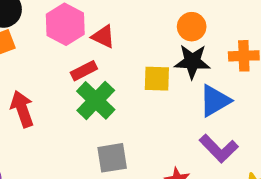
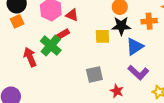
green cross: (96, 100) -> (51, 46), moved
gray square: (112, 158) -> (94, 75), moved

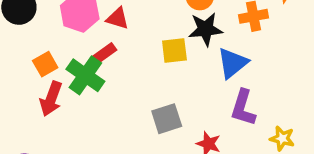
orange square: (17, 21) -> (45, 64), moved
red arrow: (30, 57) -> (51, 99), turned -132
purple L-shape: (138, 72) -> (243, 108), turned 70

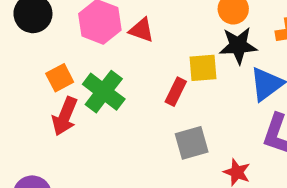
red rectangle: (104, 54) -> (176, 92), moved, turned -30

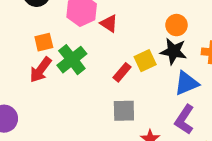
yellow square: (203, 68) -> (145, 61), turned -35

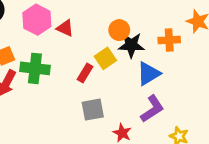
orange circle: (177, 25) -> (119, 30), moved
green cross: (72, 60) -> (35, 68), turned -36
purple L-shape: (185, 120) -> (152, 109), turned -148

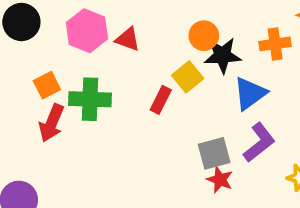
gray square: (93, 110) -> (214, 153), moved

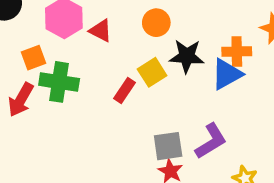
orange circle: (204, 36) -> (156, 23), moved
orange square: (47, 85) -> (34, 58), moved
blue triangle: (250, 93) -> (227, 74), moved

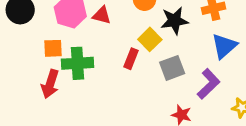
orange square: (34, 58) -> (53, 48), turned 30
blue triangle: (227, 74) -> (224, 46), moved
gray square: (168, 146) -> (172, 68), moved

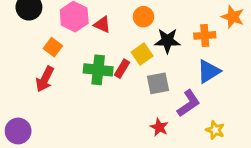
orange square: (53, 48) -> (53, 47), turned 30
green cross: (77, 63) -> (98, 70), moved

